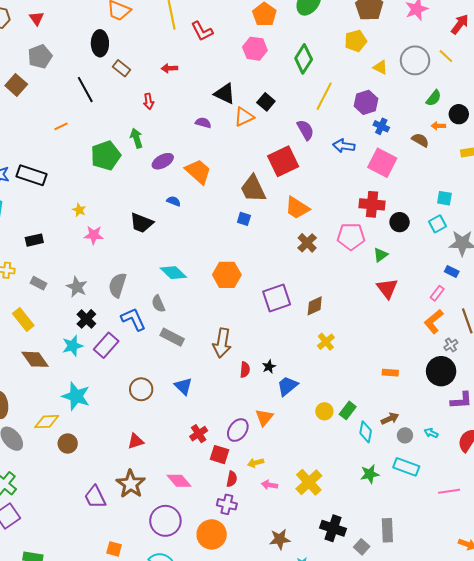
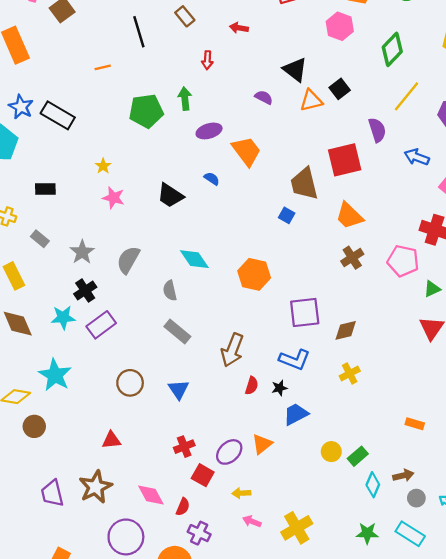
blue L-shape: (133, 319) -> (295, 360), moved, turned 124
red semicircle: (232, 479) -> (183, 507), moved

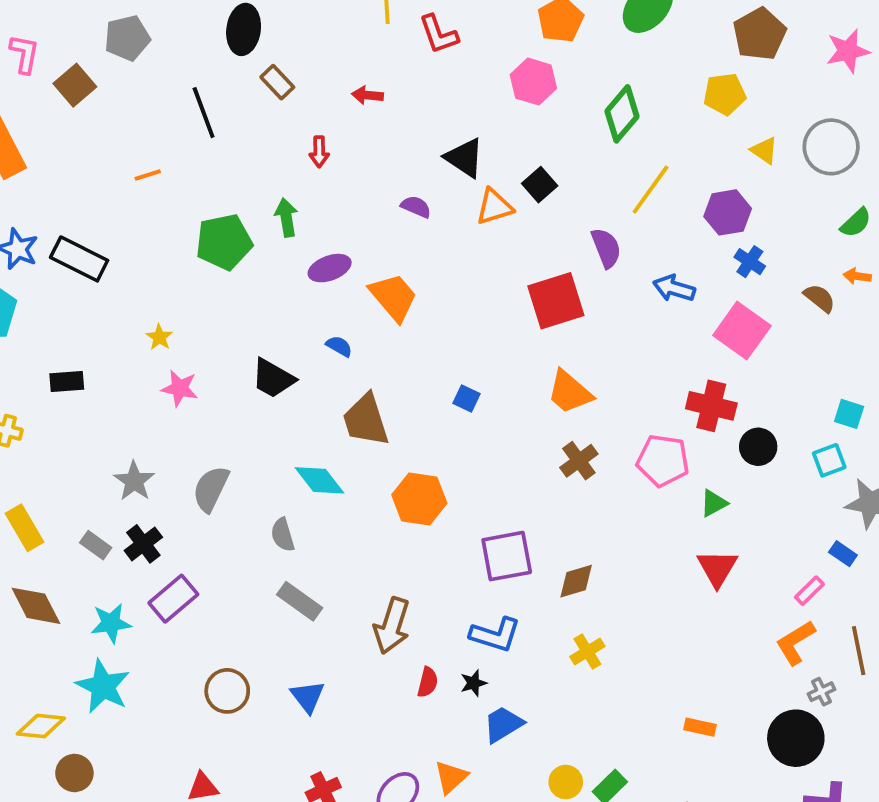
brown trapezoid: (304, 184) -> (366, 420), moved
gray rectangle: (40, 239) -> (96, 545), moved
cyan star: (63, 317) -> (111, 623), moved

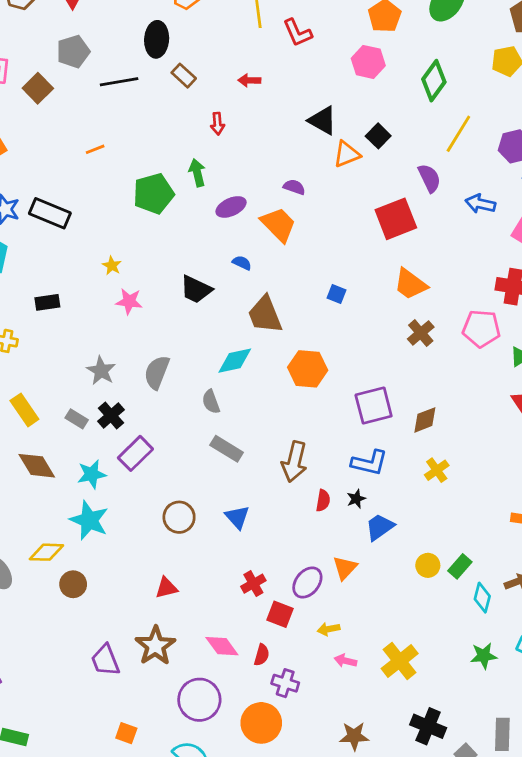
black line: (204, 113) -> (119, 82), moved, turned -75
purple semicircle: (416, 207) -> (294, 187), moved
cyan diamond: (320, 480) -> (235, 361), turned -60

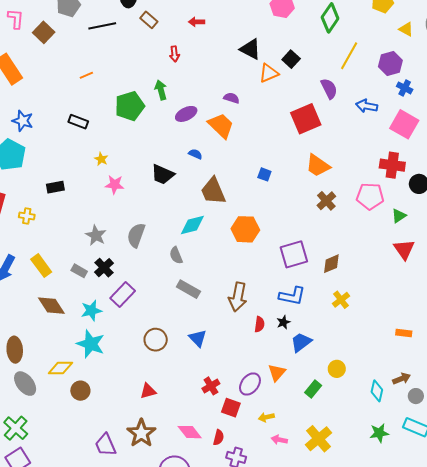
black rectangle: (50, 213) -> (78, 122), moved, size x0.7
green rectangle: (460, 566) -> (313, 389), moved

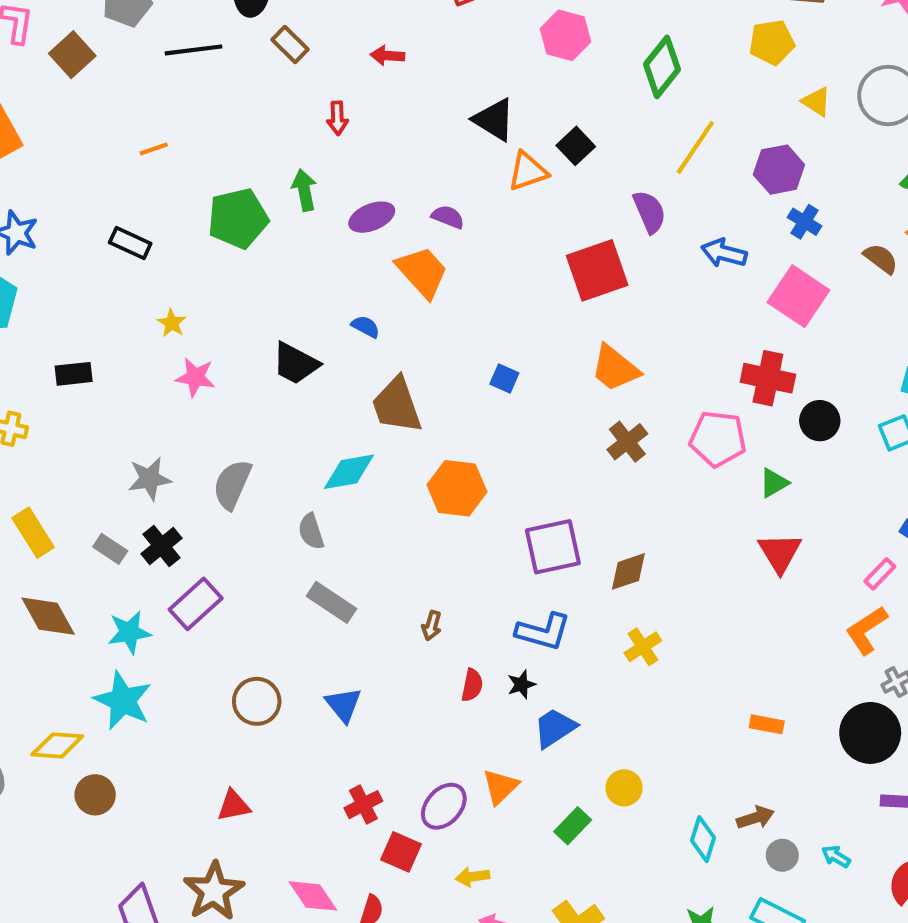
purple ellipse: (186, 114) -> (372, 217), moved
gray star: (96, 235) -> (150, 479), turned 30
brown arrow: (238, 297) -> (432, 626), size x0.5

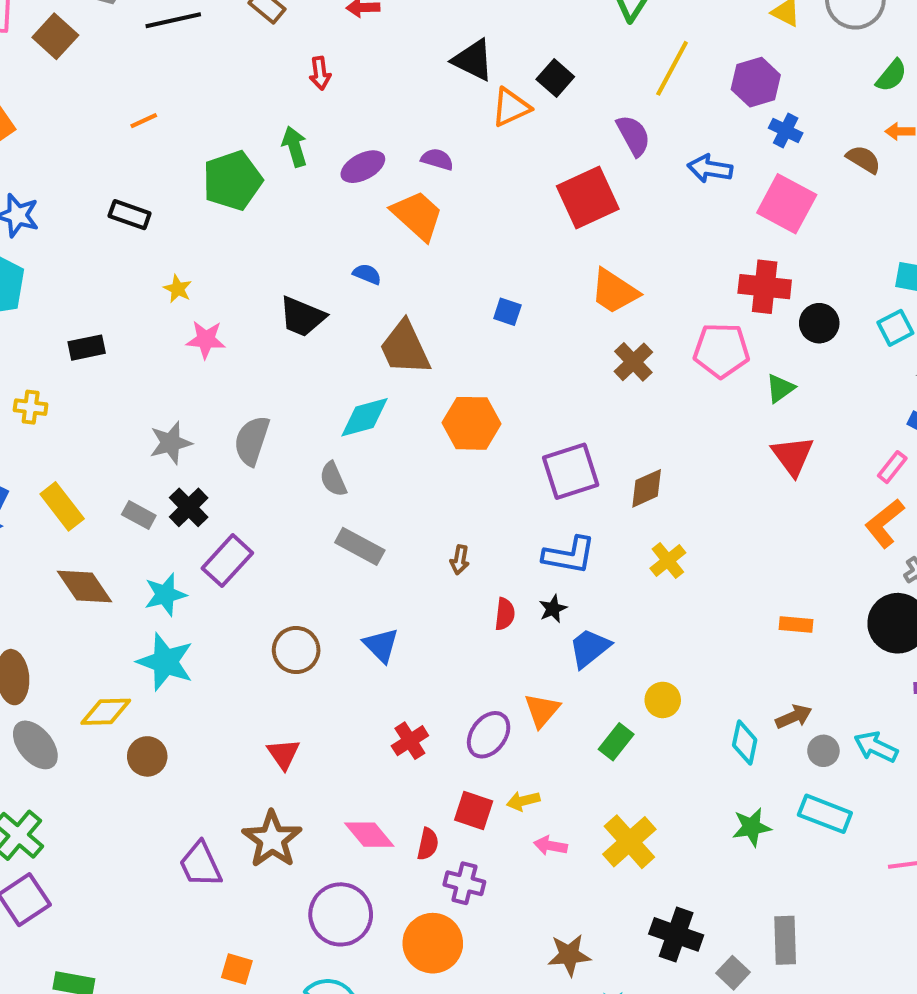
red triangle: (234, 806) -> (283, 754), turned -48
red square: (401, 852) -> (474, 810), moved
cyan arrow: (836, 856) -> (876, 747), size x1.5

